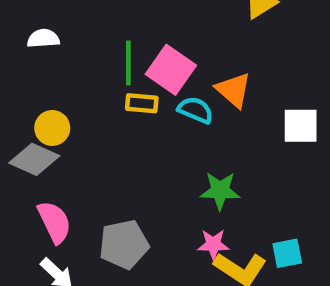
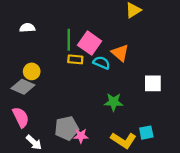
white square: (301, 126) -> (153, 83), moved
pink semicircle: (54, 222) -> (21, 117), moved
pink star: (213, 244) -> (81, 136), moved

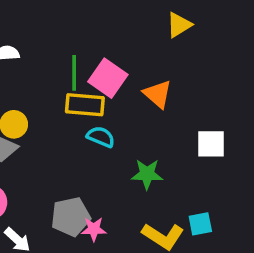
yellow rectangle: (75, 59) -> (85, 105), size x1.5
cyan semicircle: (102, 63) -> (101, 137), moved

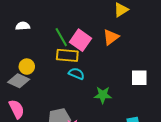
green line: (74, 73) -> (61, 37), turned -30
orange triangle: (158, 94) -> (111, 37), moved, turned 42

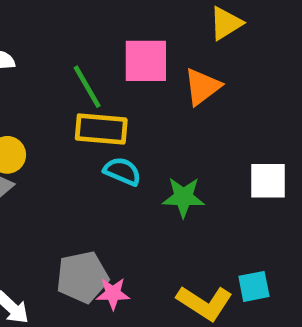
pink square: (80, 40) -> (146, 61), moved, turned -35
green star: (103, 95) -> (183, 197), moved

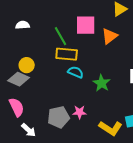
green star: (183, 197) -> (102, 83), turned 30
pink star: (113, 294) -> (80, 112), moved

